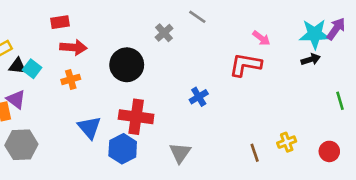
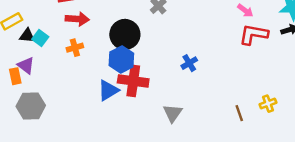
red L-shape: (245, 65) -> (254, 34), moved
blue triangle: (89, 127) -> (108, 90), moved, turned 40
blue hexagon: (123, 149) -> (121, 59), moved

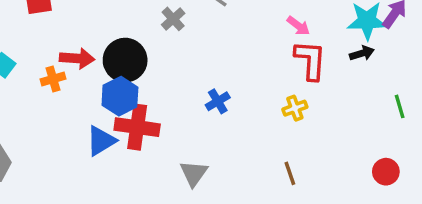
red arrow: (77, 19) -> (77, 58), moved
red L-shape: (254, 34) -> (310, 60), turned 84
yellow cross: (268, 104) -> (295, 108), moved

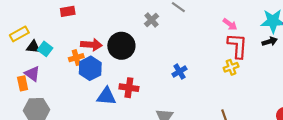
blue hexagon: (120, 96) -> (90, 68), moved
yellow cross: (295, 108) -> (231, 67), moved
red cross: (137, 127) -> (129, 88), size x0.7
blue triangle: (101, 141) -> (106, 96), turned 36

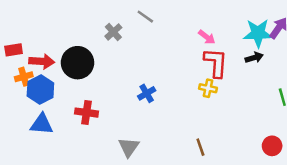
red rectangle: (68, 11) -> (14, 50), moved
yellow cross: (231, 67) -> (208, 88), turned 32
blue triangle: (106, 96) -> (42, 124), moved

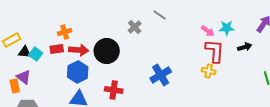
cyan star: (258, 33) -> (227, 28), moved, size x0.7
red rectangle: (14, 50) -> (57, 49), moved
orange cross: (24, 77) -> (65, 32), moved
blue cross: (147, 93) -> (161, 75), size x1.5

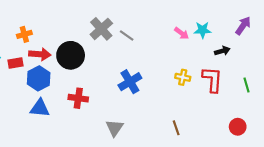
gray line: (160, 15) -> (127, 36), moved
gray cross: (135, 27) -> (101, 29), size x1.5
red rectangle: (57, 49) -> (16, 63), moved
red L-shape: (215, 51) -> (212, 79), moved

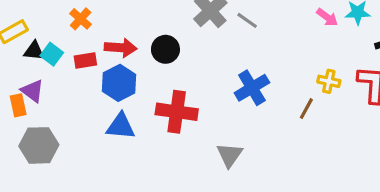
orange cross: (24, 34) -> (81, 19), moved, turned -32
black circle: (71, 55) -> (165, 49), size x0.7
red cross: (78, 98) -> (177, 112), size x1.4
brown line: (176, 128) -> (306, 109), moved, turned 48

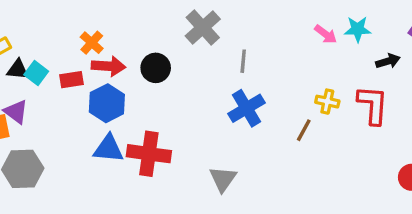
orange cross: (81, 19) -> (92, 43), moved
gray line: (247, 20) -> (243, 61), moved, turned 60
red cross: (177, 112) -> (149, 154), moved

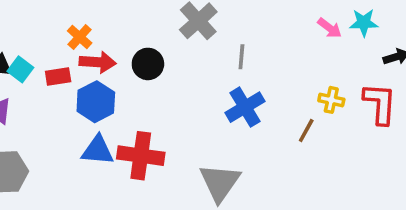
gray triangle: (223, 179) -> (220, 183), size x1.4

